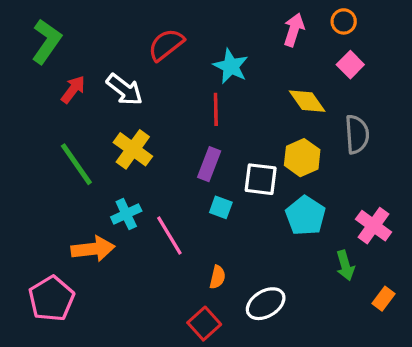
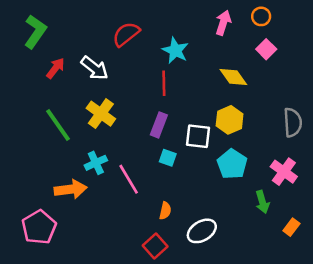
gray semicircle: (357, 134) -> (293, 122), moved

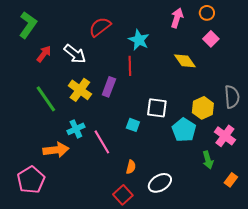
yellow hexagon: (230, 120) -> (203, 108), moved
purple rectangle: (159, 125) -> (109, 87), moved

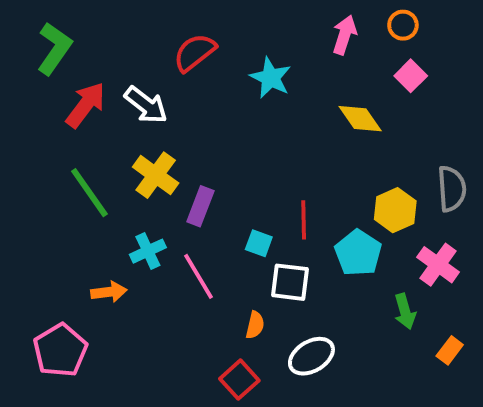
red arrow: (44, 54) -> (86, 105), size x1.4
red line: (130, 66) -> (304, 220), moved
purple rectangle: (109, 87) -> (200, 206), moved
white square: (157, 108) -> (290, 282), moved
orange arrow: (56, 150) -> (109, 292), size x0.7

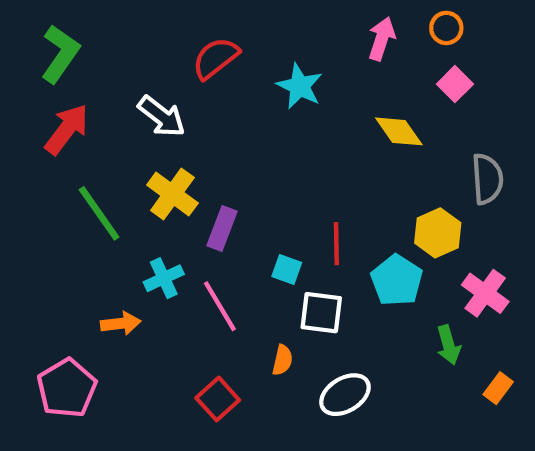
red arrow: (86, 105) -> (67, 129), moved
gray semicircle: (452, 189) -> (487, 179), moved
red square: (239, 380) -> (218, 399), moved

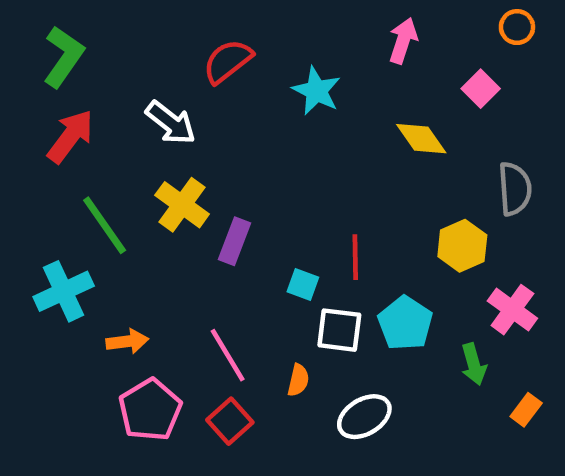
orange circle: (446, 28) -> (517, 27), moved
cyan cross: (164, 278) -> (64, 291), moved, size x1.4
cyan pentagon: (397, 280) -> (405, 323), moved
pink line: (220, 306) -> (228, 355), moved
pink pentagon: (67, 388) -> (150, 410), moved

